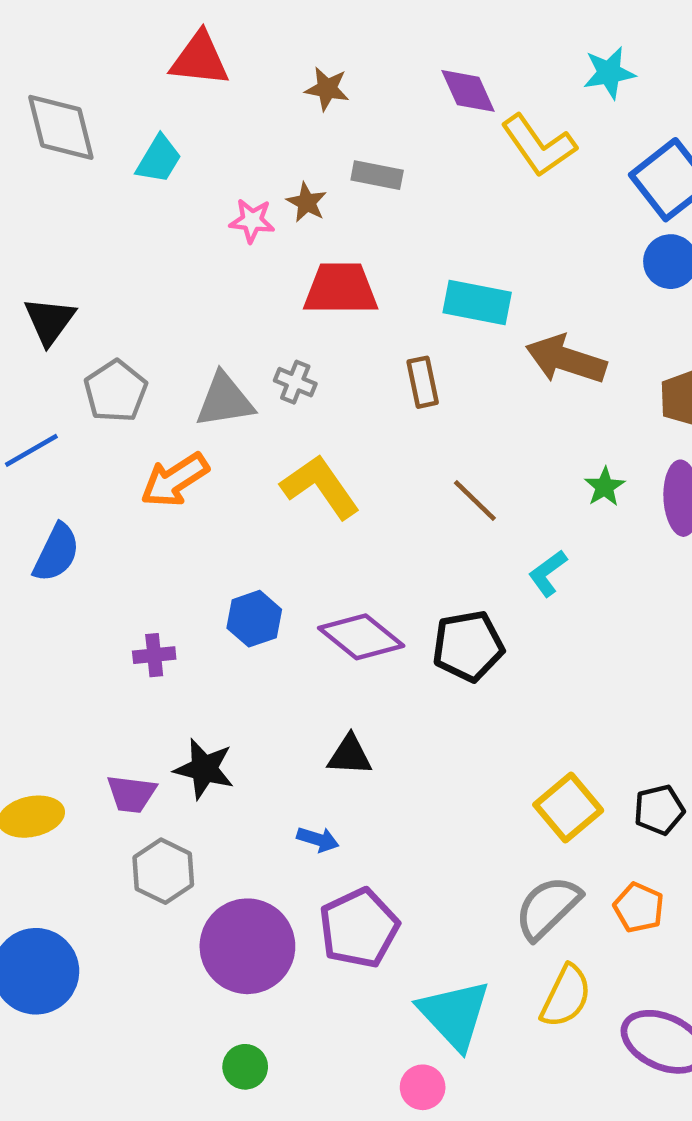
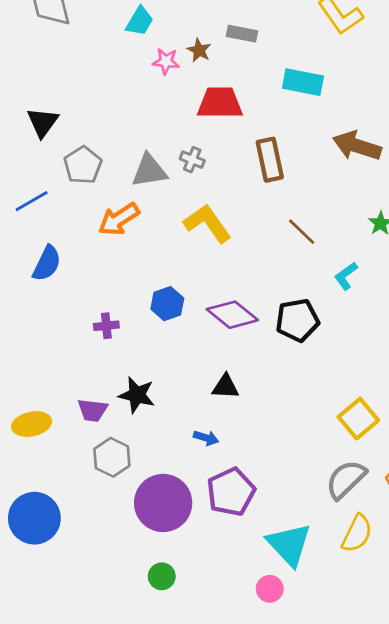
cyan trapezoid: (159, 159) -> (140, 21), moved
cyan rectangle: (477, 303) -> (303, 82), moved
brown rectangle: (423, 382) -> (270, 160), size x1.4

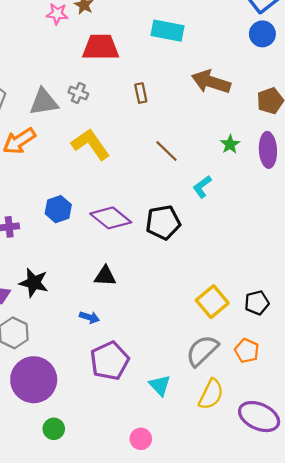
brown rectangle: (270, 160) -> (141, 93), size x0.6
purple circle: (163, 503) -> (34, 380), moved
cyan triangle: (289, 544) -> (160, 385), moved, size x0.6

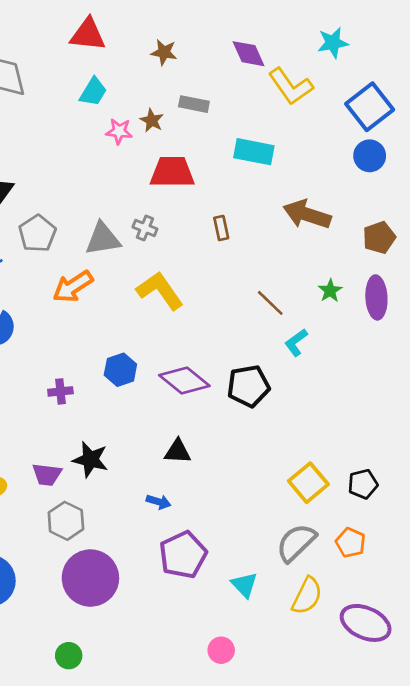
brown line: (166, 151) -> (270, 303), moved
green circle: (54, 429) -> (69, 656), moved

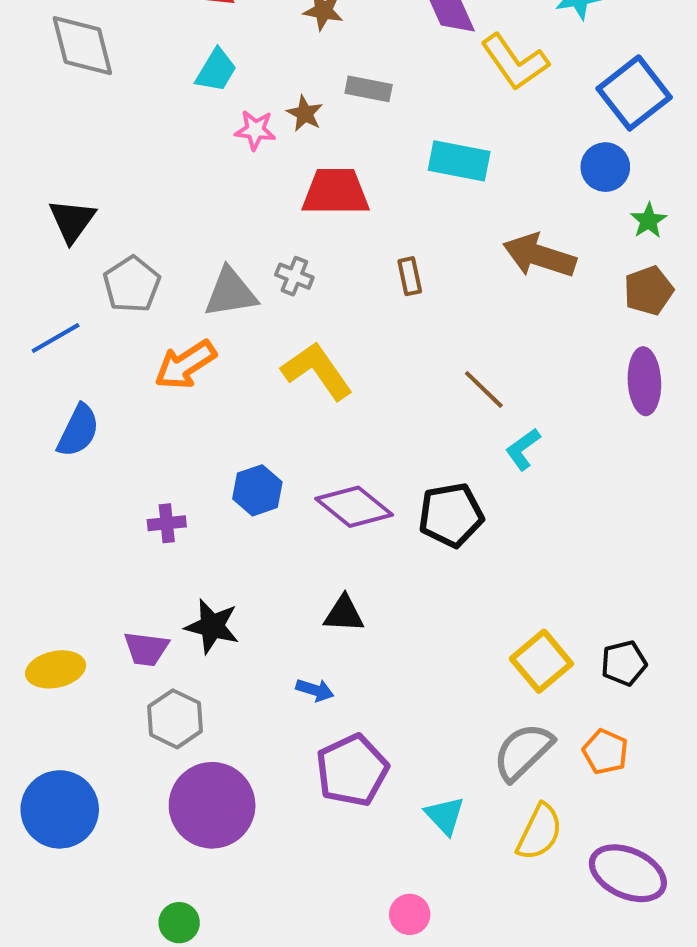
blue circle: (370, 156) -> (605, 167), moved
green star: (330, 291) -> (649, 221), moved

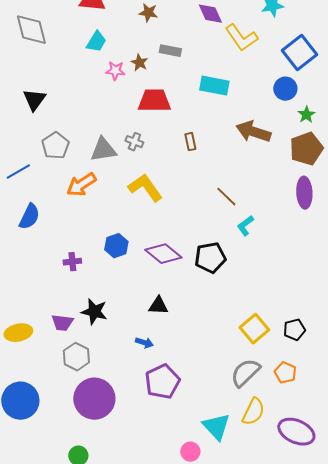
black triangle: (72, 221) -> (34, 100), moved
brown pentagon: (649, 291) -> (306, 149), size x1.4
cyan triangle: (445, 816) -> (216, 427), moved, size x1.4

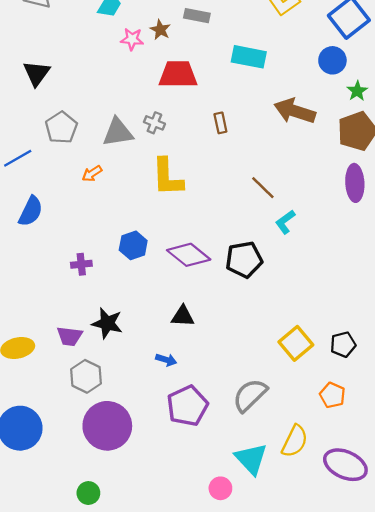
orange arrow: (81, 185) -> (92, 174), size x0.6
yellow L-shape: (145, 188) -> (167, 177), turned -147
gray semicircle: (245, 373) -> (250, 395), moved

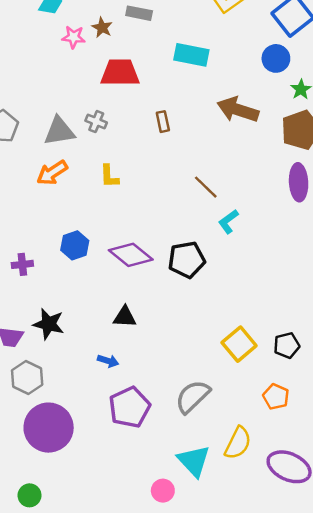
orange arrow: (92, 174) -> (52, 173), moved, size x1.5
yellow L-shape: (167, 177) -> (109, 176), size x0.6

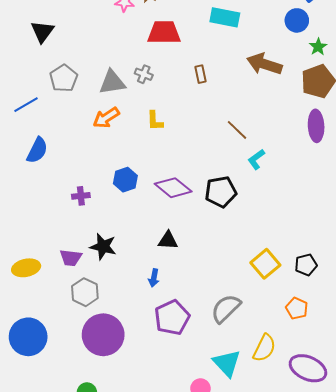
blue arrow: (108, 361) -> (154, 278), turned 84

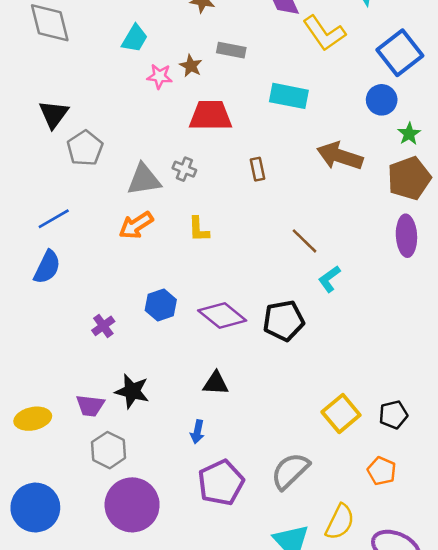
gray pentagon: (64, 78) -> (85, 148), moved
blue line: (26, 105) -> (54, 219), moved
purple cross: (81, 196) -> (103, 326), turned -30

